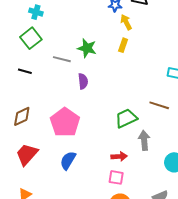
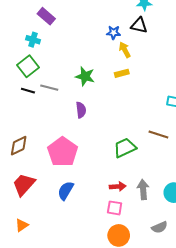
yellow rectangle: (123, 45) -> (122, 73), turned 56
gray line: (62, 59) -> (49, 88), moved
black line: (25, 71) -> (28, 91), moved
gray arrow: (144, 140) -> (143, 190), moved

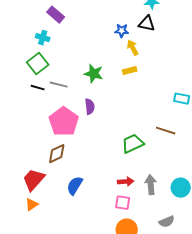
brown diamond: (19, 146) -> (57, 154), moved
pink pentagon: (63, 152) -> (64, 122), moved
orange triangle: (22, 225) -> (32, 205), moved

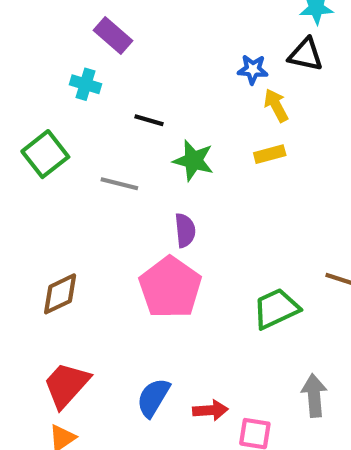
green square: (38, 64) -> (45, 154), moved
black line: (38, 88) -> (149, 120), moved
pink pentagon: (64, 122) -> (170, 287), moved
brown diamond: (57, 154) -> (60, 294), moved
red arrow: (126, 182) -> (210, 410), moved

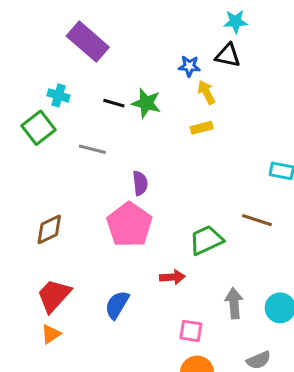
purple rectangle: (113, 36) -> (88, 42), size x1.5
cyan cross: (85, 84) -> (58, 95), moved
green star: (193, 160) -> (146, 103), moved
red arrow: (210, 410) -> (172, 277), moved

